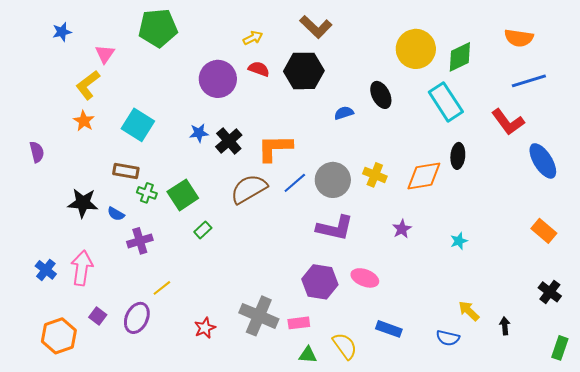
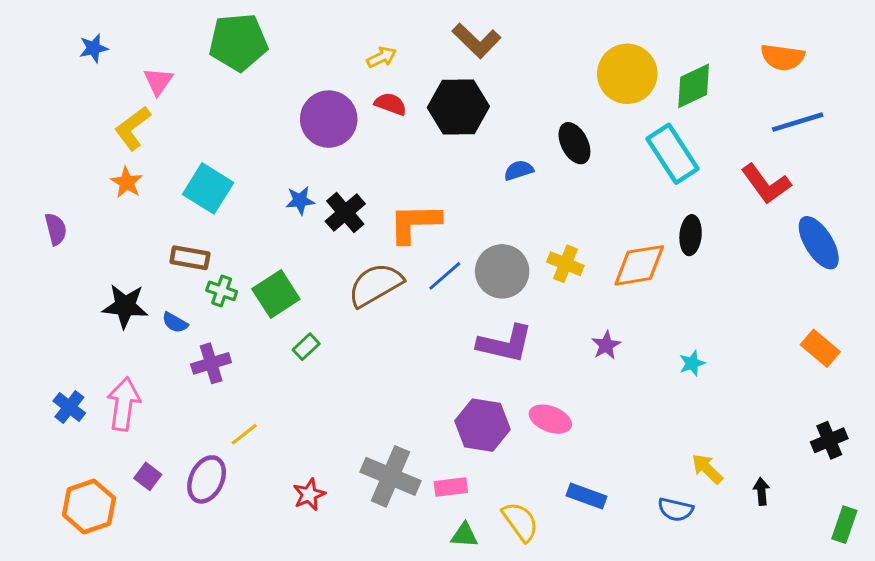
black cross: (550, 292) -> (829, 440), turned 30

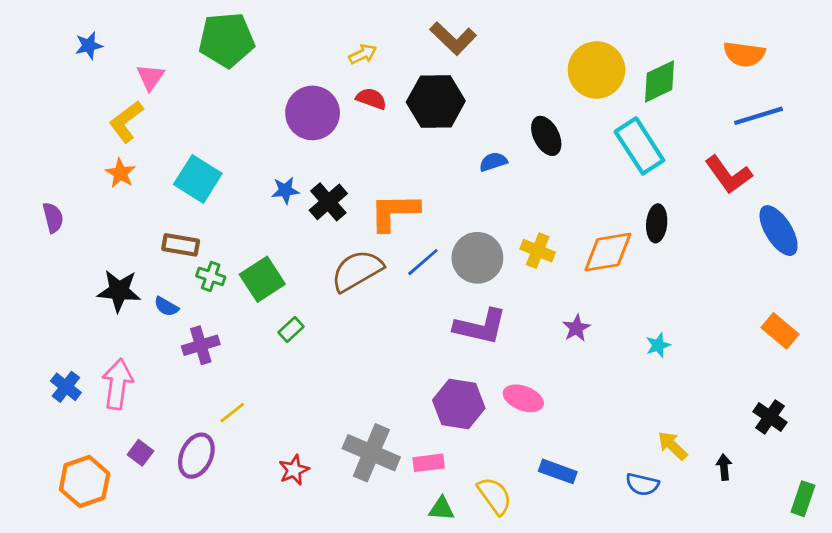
black cross: (829, 440) -> (770, 417), moved, turned -32

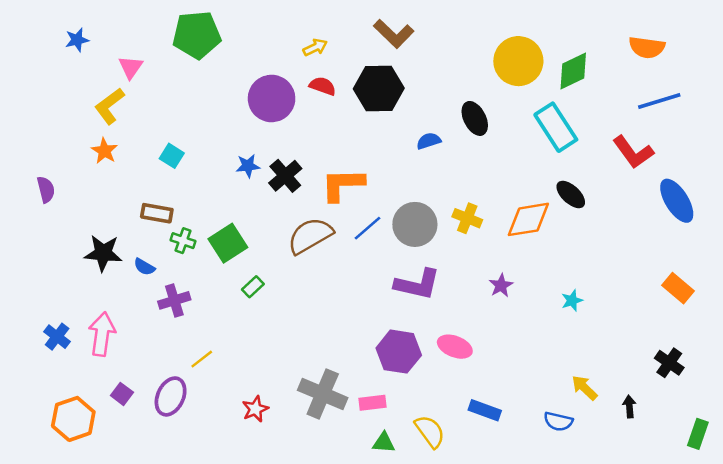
cyan square: (198, 179) -> (172, 156), size x0.6
black ellipse: (657, 223) -> (571, 194), turned -52

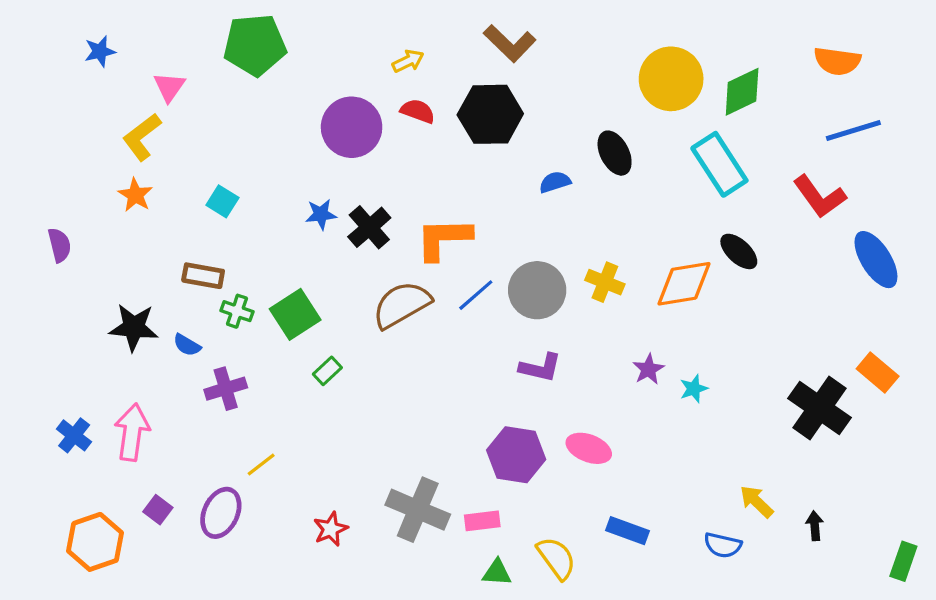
purple L-shape: (417, 284) -> (540, 368), size x0.7
cyan star: (572, 300) -> (694, 389), moved
black cross: (669, 363) -> (820, 408), moved, size x1.6

